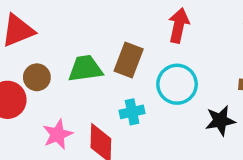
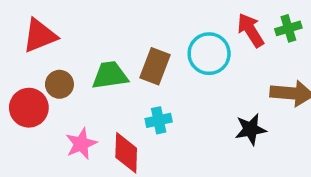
red arrow: (179, 25) -> (251, 30), moved, turned -44
cyan circle: (177, 84) -> (209, 54), moved

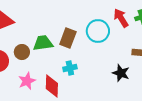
brown circle: (59, 84) -> (22, 52), moved
black star: (251, 129) -> (121, 73), turned 30

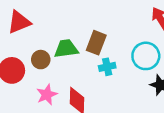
cyan circle: (98, 31) -> (146, 56), moved
cyan cross: (70, 68) -> (107, 67), moved

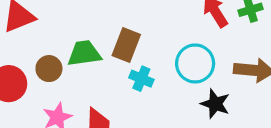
cyan cross: (107, 67) -> (141, 79), turned 35

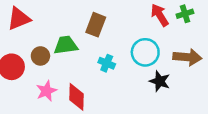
brown rectangle: (126, 45) -> (96, 25), moved

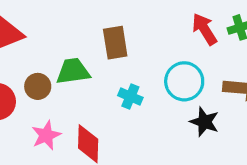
brown rectangle: (96, 25) -> (115, 43), turned -30

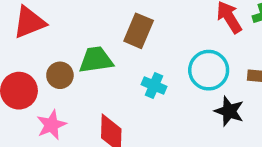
brown rectangle: (115, 43) -> (139, 31), turned 32
pink star: (46, 135) -> (51, 125), moved

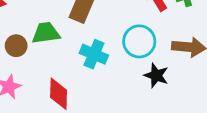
cyan cross: (154, 86) -> (94, 54), size x1.4

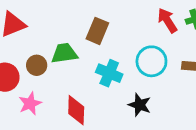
black star: (156, 75) -> (140, 105), moved

